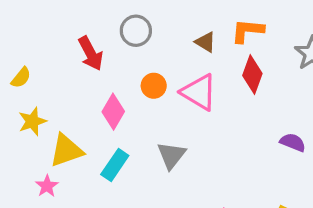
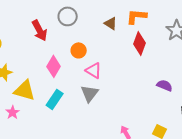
pink triangle: (199, 92) -> (94, 70), moved, size x0.7
yellow triangle: (66, 150) -> (25, 90), turned 35

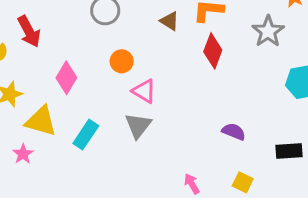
red arrow: (40, 30) -> (29, 31), moved
pink diamond: (54, 66) -> (66, 78), moved
purple semicircle: (165, 85) -> (234, 132), moved

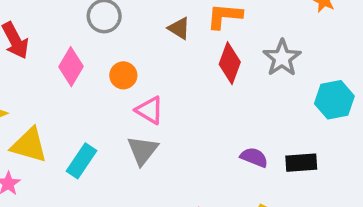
gray star: (268, 31) -> (282, 58), moved
pink diamond: (66, 78) -> (71, 67), moved
black rectangle: (289, 151) -> (301, 163), moved

